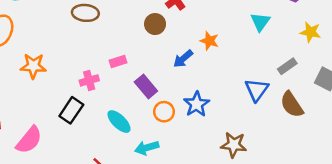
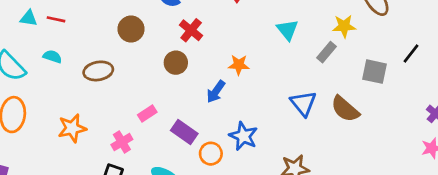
orange star: (33, 66) -> (72, 128), moved
gray rectangle: (287, 66) -> (326, 52), moved

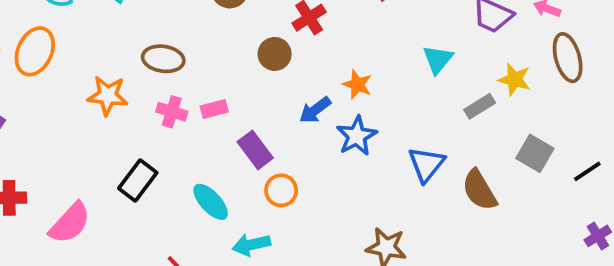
black line: (411, 54) -> (587, 171), moved
brown ellipse: (98, 71) -> (163, 59), moved
blue star: (243, 136) -> (357, 136), moved
pink cross: (122, 142) -> (172, 112), moved, turned 30

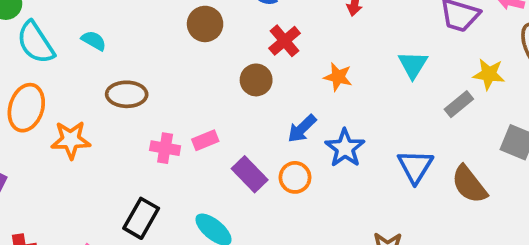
brown ellipse: (163, 59) -> (127, 94), moved
orange star: (357, 85) -> (338, 77), moved
orange star: (108, 96) -> (71, 140), moved
orange circle: (281, 190) -> (295, 177), moved

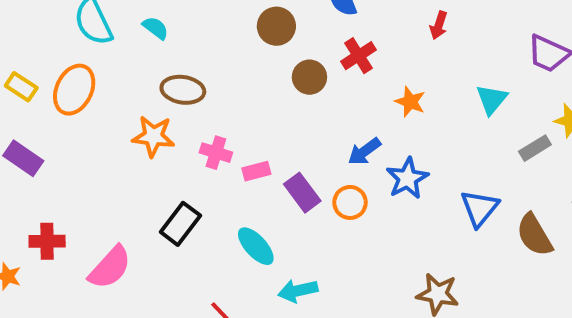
brown circle: (256, 80) -> (309, 77), moved
orange star: (71, 140) -> (153, 136), moved
pink rectangle: (205, 140) -> (256, 171), moved

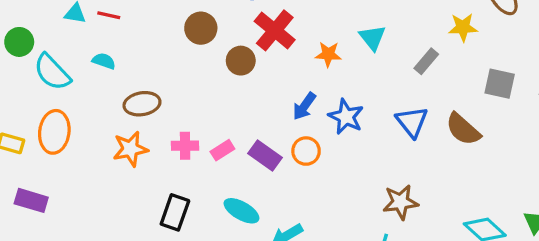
red cross: (359, 56) -> (275, 30), size x1.4
cyan triangle: (492, 99) -> (373, 38), moved
gray rectangle: (535, 148) -> (426, 61), moved

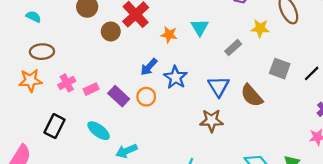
cyan semicircle: (104, 61) -> (34, 17), moved
pink cross: (185, 146) -> (67, 83), turned -35
brown star: (400, 202) -> (212, 121), moved

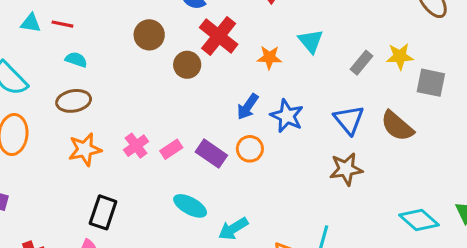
yellow star: (260, 28) -> (400, 56), moved
brown ellipse: (42, 52) -> (74, 101), moved
black rectangle: (54, 126) -> (103, 212), moved

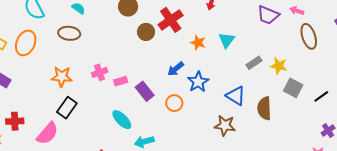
blue triangle: (349, 120) -> (236, 96), turned -35
brown semicircle: (397, 126) -> (264, 108), turned 30
orange star: (85, 149) -> (62, 77), moved
orange circle: (250, 149) -> (174, 103), moved

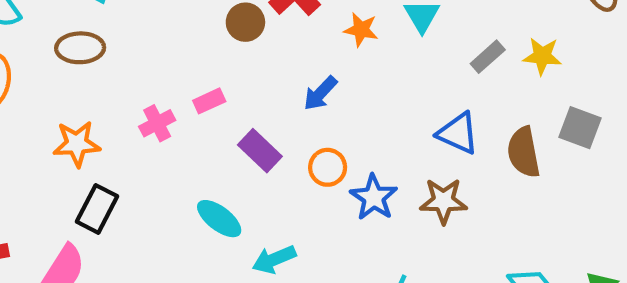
pink rectangle: (121, 81) -> (209, 101), moved
blue star: (198, 82) -> (374, 197), moved
gray square: (293, 88) -> (580, 128), moved

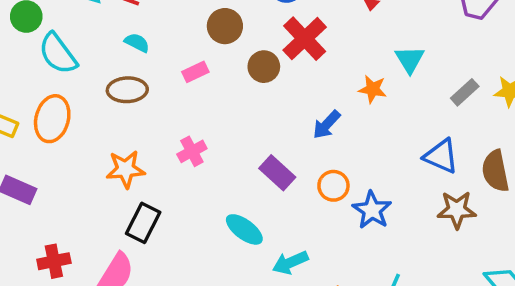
orange star: (361, 30) -> (373, 89), moved
pink rectangle: (209, 101) -> (195, 72), moved
brown star: (443, 201) -> (457, 210), moved

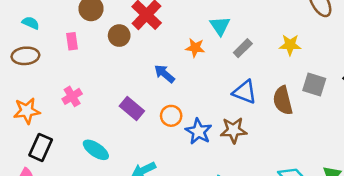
pink rectangle: (195, 72) -> (72, 41), turned -70
gray rectangle: (465, 92) -> (243, 48), moved
blue arrow: (327, 125) -> (164, 74), turned 90
brown star: (457, 210) -> (233, 130), moved
cyan ellipse: (244, 229) -> (96, 150), moved

